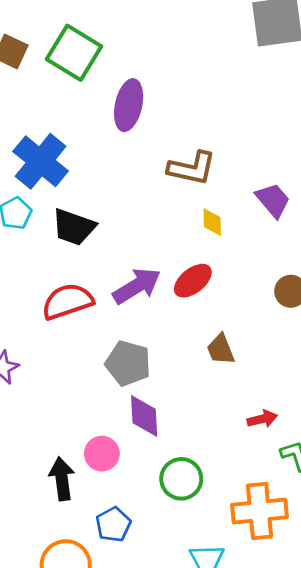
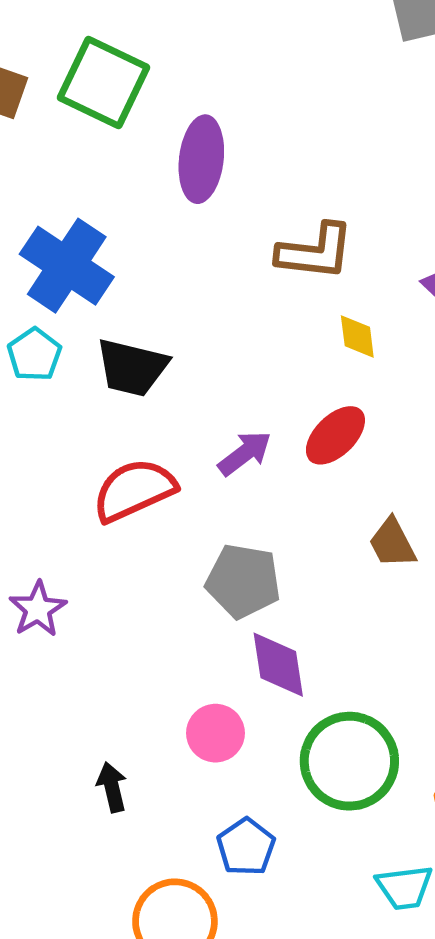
purple arrow: (137, 286) -> (245, 453), size x0.7
black arrow: (62, 479) -> (112, 787), moved, size x0.7
green circle: (181, 479) -> (349, 761), size x1.4

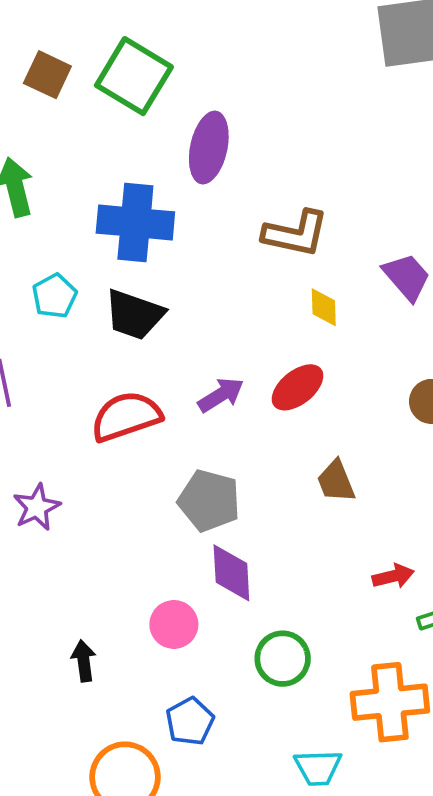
blue cross: (67, 266) -> (135, 223), moved, turned -34
green circle: (349, 761) -> (283, 659), size x0.7

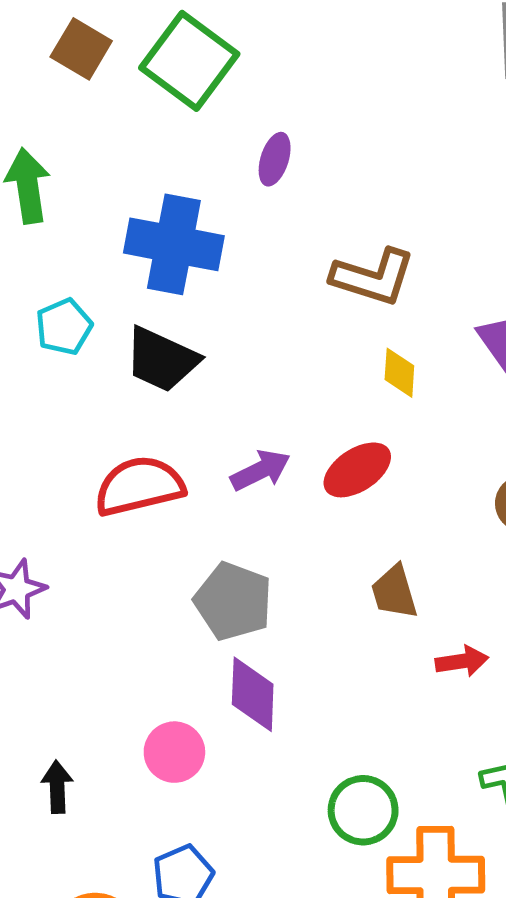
purple ellipse: (209, 148) -> (275, 159), size x0.6
red arrow: (393, 576) -> (462, 661), moved
green circle: (283, 659) -> (363, 810), moved

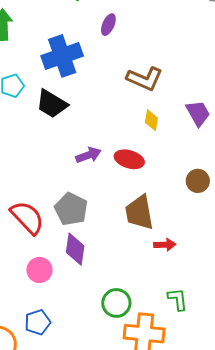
blue cross: (174, 244) -> (62, 56), turned -36
red ellipse: (357, 470) -> (129, 159), turned 44
red semicircle: (139, 486) -> (27, 218), moved, turned 54
brown trapezoid: (394, 592) -> (139, 212), size x1.5

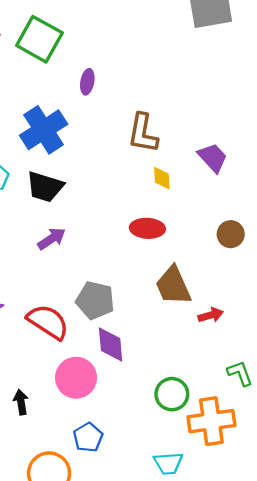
brown L-shape: (145, 79) -> (143, 133), turned 90
purple arrow: (88, 155) -> (52, 239), moved
pink circle: (39, 270) -> (76, 378), size x1.4

